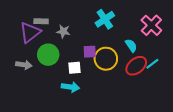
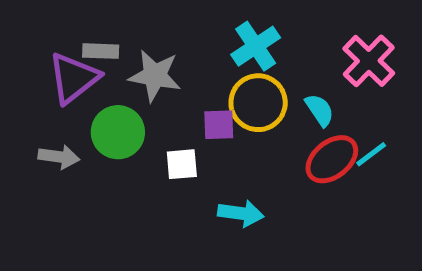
gray star: (63, 31) -> (155, 76), size x1.5
yellow circle: (106, 59) -> (258, 103), moved
cyan arrow: (70, 87) -> (241, 213), moved

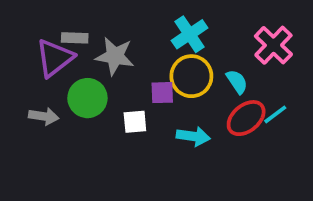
cyan arrow: (241, 213) -> (193, 136), moved

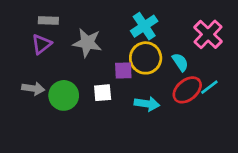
gray rectangle: (75, 38) -> (48, 21), moved
purple triangle: (55, 58) -> (41, 44), size x0.7
green circle: (87, 98) -> (64, 95), moved

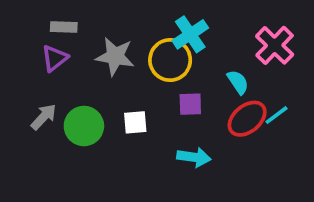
yellow circle: (146, 58) -> (170, 60), moved
purple square: (123, 70) -> (190, 104), moved
gray arrow: (33, 89) -> (44, 117), turned -55
cyan arrow: (147, 104) -> (194, 157), moved

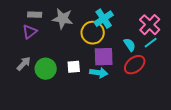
gray star: (115, 56) -> (63, 19), moved
purple square: (190, 104) -> (104, 57), size x1.5
cyan line: (276, 115) -> (151, 43), moved
cyan arrow: (194, 157) -> (99, 73), moved

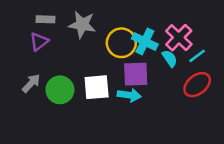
cyan cross: (104, 19) -> (145, 42), moved, turned -30
pink cross: (150, 25) -> (179, 38), moved
red ellipse: (135, 65) -> (197, 85), moved
white square: (74, 67) -> (97, 87), size x1.5

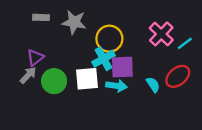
purple triangle: (39, 42) -> (35, 58), moved
cyan cross: (145, 42) -> (104, 59), moved, turned 35
cyan line: (197, 56) -> (185, 43), moved
cyan semicircle: (170, 58) -> (153, 85), moved

